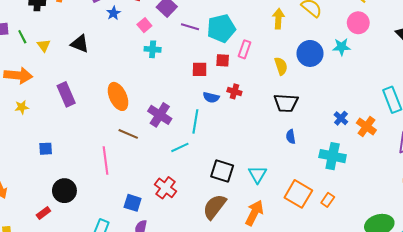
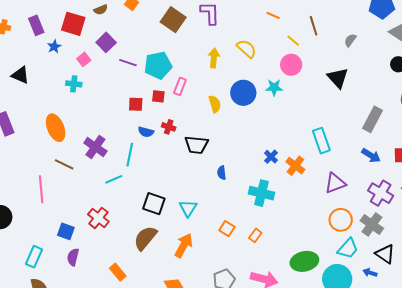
cyan cross: (153, 49) -> (74, 84), moved
black trapezoid: (286, 103) -> (196, 145), moved
orange square: (298, 194) -> (227, 229), size x0.6

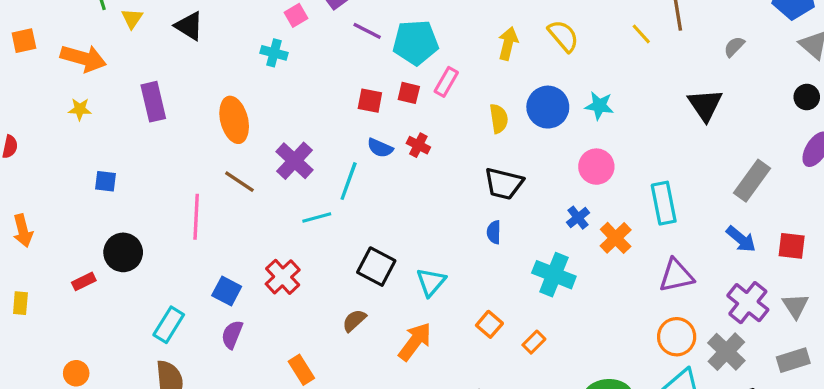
pink circle: (291, 65) -> (596, 167), moved
black trapezoid: (196, 145) -> (504, 184), moved
brown semicircle: (145, 238) -> (354, 320), size x0.6

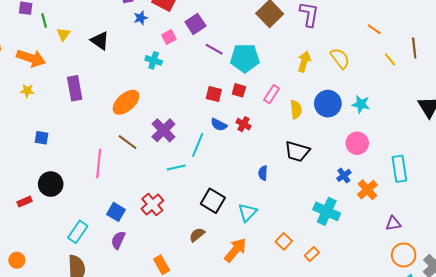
pink rectangle: (446, 82) -> (272, 94), moved
orange ellipse: (234, 120) -> (126, 102), turned 60
blue semicircle: (494, 232) -> (263, 173), moved
purple triangle: (676, 276) -> (393, 223), moved, size x0.7

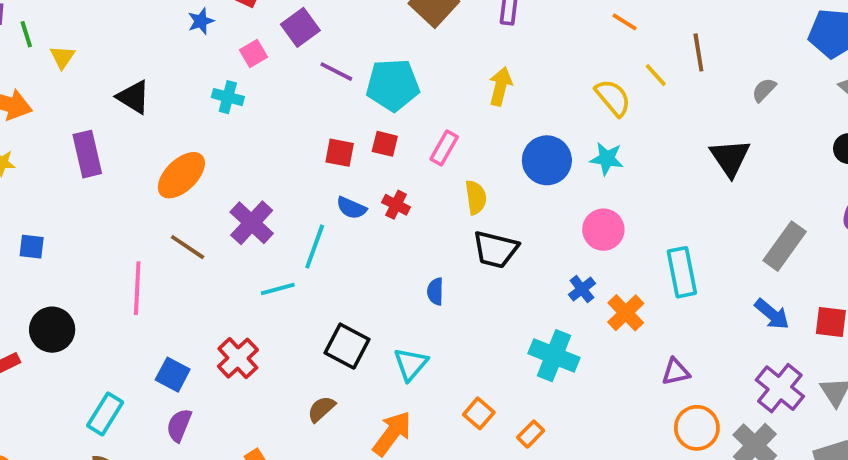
black triangle: (100, 41) -> (133, 97), moved
yellow semicircle: (340, 58) -> (613, 98), moved
yellow semicircle: (296, 110) -> (476, 197), moved

